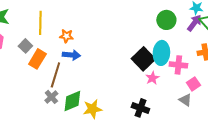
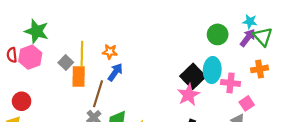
yellow line: (40, 23) -> (82, 54), moved
blue arrow: (71, 55) -> (115, 72), turned -60
orange rectangle: (37, 59) -> (79, 76), turned -30
pink star: (152, 78) -> (188, 95), moved, size x1.5

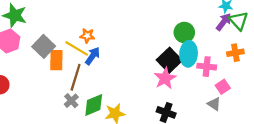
green circle: (218, 34) -> (184, 32), moved
yellow line: (82, 54) -> (77, 48), moved, turned -60
gray square: (66, 62) -> (44, 46), size x1.5

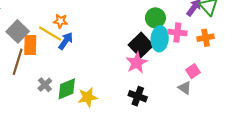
pink cross: (207, 67) -> (177, 33), moved
brown line: (76, 77) -> (18, 62), moved

